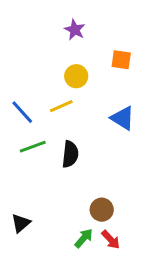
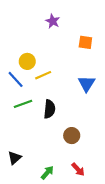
yellow circle: (76, 76) -> (27, 61), moved
blue triangle: (123, 118) -> (87, 84), turned 30
brown circle: (102, 210) -> (72, 136), moved
green arrow: (84, 238) -> (47, 173), moved

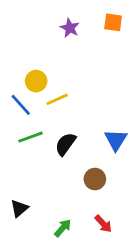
orange square: (85, 42) -> (113, 22), moved
blue triangle: (87, 84) -> (116, 140), moved
black semicircle: (49, 109) -> (65, 144), turned -150

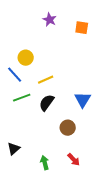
orange square: (113, 22) -> (82, 28), moved
yellow line: (57, 99) -> (46, 80), moved
green arrow: (63, 228) -> (45, 163), turned -56

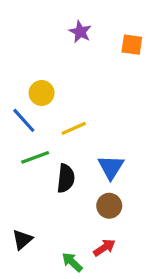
blue triangle: (83, 100) -> (111, 167), moved
black semicircle: (47, 103) -> (66, 178), moved, turned 150
red arrow: (74, 160) -> (104, 248), moved, turned -80
green arrow: (45, 163) -> (72, 262), turned -32

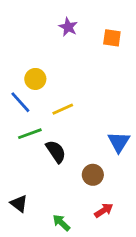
blue triangle: (111, 167) -> (119, 142), moved
black semicircle: (66, 178) -> (56, 152), turned -40
black triangle: (22, 240) -> (19, 204), turned -42
red arrow: (104, 248) -> (104, 210), moved

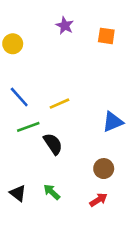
yellow circle: (35, 79) -> (13, 44), moved
blue triangle: (119, 142) -> (113, 122), moved, turned 35
brown circle: (93, 175) -> (104, 169), moved
green arrow: (61, 223) -> (52, 192), moved

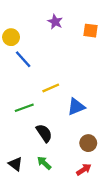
blue line: (19, 97) -> (23, 59), moved
blue triangle: (113, 122) -> (76, 107), moved
black semicircle: (53, 144) -> (44, 133), moved

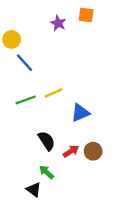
orange square: (90, 31) -> (86, 15), moved
green line: (24, 108) -> (26, 100), moved
black triangle: (15, 164) -> (34, 190), moved
red arrow: (84, 170) -> (71, 151), moved

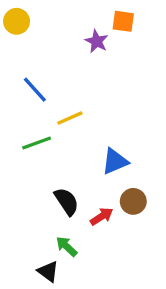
purple star: (58, 23) -> (97, 41), moved
yellow circle: (12, 39) -> (17, 21), moved
yellow line: (54, 93) -> (70, 118), moved
brown circle: (93, 151) -> (133, 201), moved

